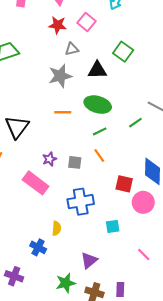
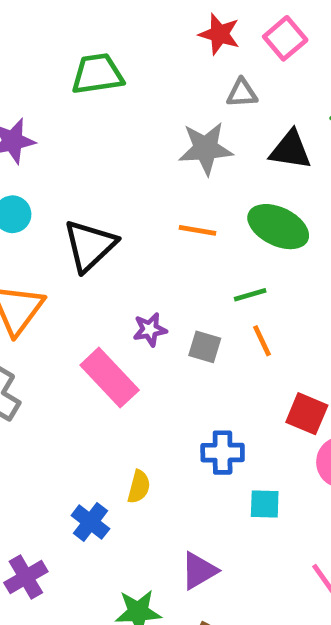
green line: (100, 131) -> (250, 295), moved
blue cross: (81, 202) -> (223, 453), moved, size x0.7
purple cross: (14, 276) -> (26, 577), turned 30

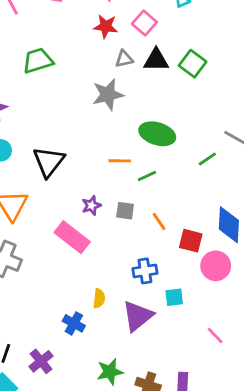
black triangle: (291, 150) -> (156, 60), moved
orange line: (197, 230) -> (120, 161), moved
orange line: (262, 341) -> (159, 221), moved
purple triangle: (199, 571) -> (138, 316), moved, size x1.4

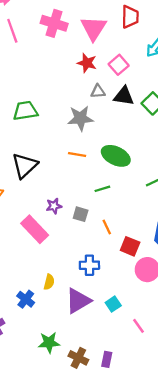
green trapezoid: (38, 61) -> (25, 111), moved
orange line: (120, 161) -> (77, 154), moved
cyan square: (174, 297) -> (113, 304), moved, turned -35

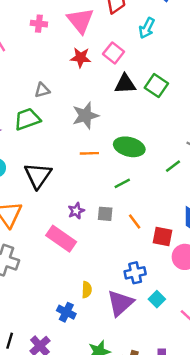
pink cross: (54, 23) -> (39, 24), size x0.6
gray triangle: (98, 91) -> (42, 90), moved
blue cross: (89, 265) -> (135, 273), moved

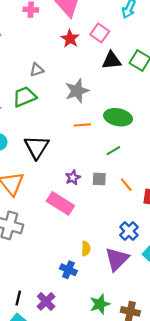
red star: (81, 58) -> (70, 39), turned 30
blue cross: (135, 273) -> (129, 231), turned -30

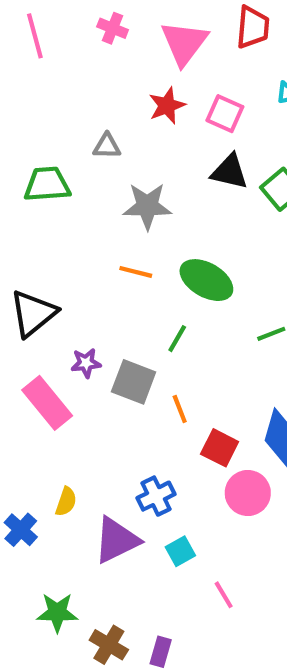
pink square: (100, 33) -> (225, 114), turned -30
gray triangle: (37, 70) -> (107, 146), moved
black triangle: (37, 147) -> (33, 313), moved
green line: (113, 151) -> (177, 339), turned -48
gray square: (99, 179) -> (134, 382), size x1.5

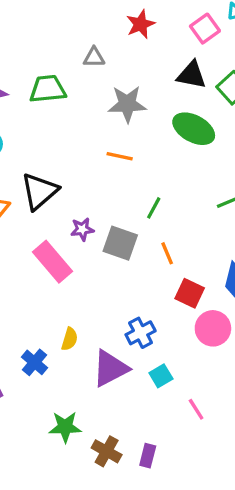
pink square: (225, 114) -> (205, 29), moved, turned 32
green ellipse: (206, 280) -> (194, 129), moved
orange line: (180, 409) -> (167, 253), moved

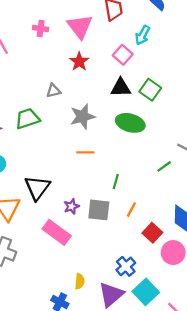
orange line: (167, 253) -> (131, 210), turned 64
red square: (190, 293) -> (152, 233), turned 30
cyan square: (161, 376) -> (146, 292), size x1.6

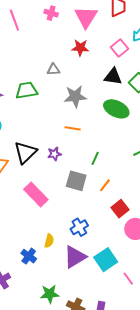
red star: (79, 62) -> (80, 48), turned 30
purple star: (71, 206) -> (54, 154), moved
blue cross: (126, 266) -> (79, 227), moved

